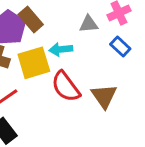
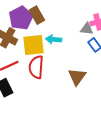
gray triangle: (89, 24) -> (87, 29), moved
red semicircle: (66, 87) -> (36, 67), moved, turned 30

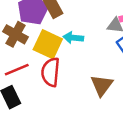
yellow square: (34, 45) -> (48, 44), turned 30

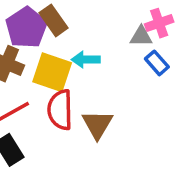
brown triangle: (102, 85) -> (97, 124), moved

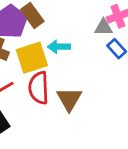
yellow square: (52, 72) -> (32, 58), turned -36

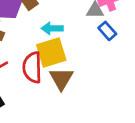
yellow square: (32, 58) -> (51, 53), moved

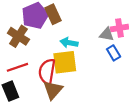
brown triangle: (61, 79) -> (53, 90), moved

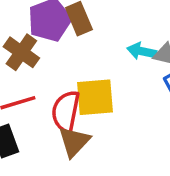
cyan arrow: (69, 43) -> (142, 51), moved

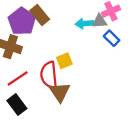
yellow square: (95, 97) -> (64, 61), size x0.6

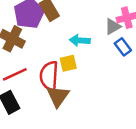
gray triangle: (100, 21) -> (113, 26), turned -35
cyan arrow: (85, 23) -> (80, 40), moved

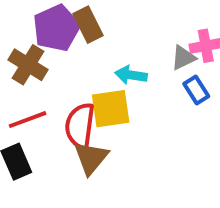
yellow square: (68, 63) -> (111, 109), size x1.5

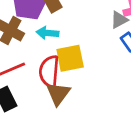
cyan arrow: (131, 75) -> (47, 33), moved

